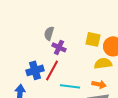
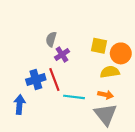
purple cross: (59, 47) -> (62, 54), turned 32
red line: (52, 70) -> (54, 80), turned -50

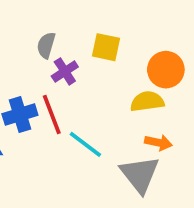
yellow square: (99, 46) -> (106, 47), moved
orange arrow: (106, 95) -> (158, 143), moved
cyan line: (74, 97) -> (85, 144), turned 30

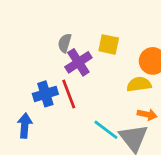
purple cross: (65, 71) -> (78, 62), size x1.4
cyan line: (85, 144) -> (106, 130), moved

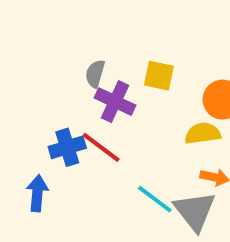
purple cross: (78, 62) -> (115, 102), turned -32
red line: (69, 94) -> (101, 147), turned -32

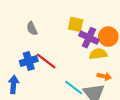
gray semicircle: (95, 74) -> (32, 28), moved, turned -40
purple cross: (115, 102) -> (89, 38), moved

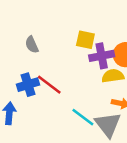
purple cross: (89, 38) -> (102, 56), turned -36

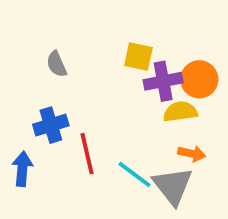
red line: (49, 85) -> (87, 154), moved, turned 40

